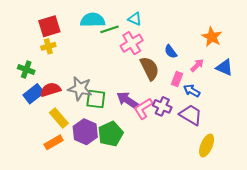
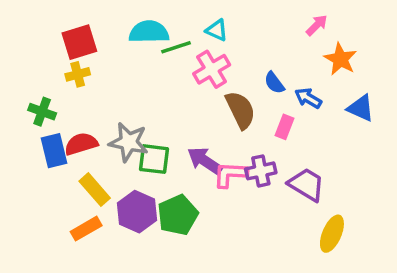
pink arrow: (197, 65) -> (317, 25), moved
blue arrow: (192, 91) -> (308, 98), moved
blue rectangle: (34, 94) -> (54, 151), turned -66
purple cross: (162, 106) -> (261, 171), turned -36
pink L-shape: (143, 109) -> (230, 174), turned 35

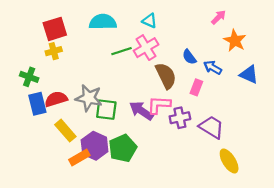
green line: (176, 47) -> (121, 51), moved
pink L-shape: (230, 174) -> (159, 105), moved
orange rectangle: (86, 229) -> (79, 158), moved
yellow ellipse: (332, 234) -> (229, 161), turned -55

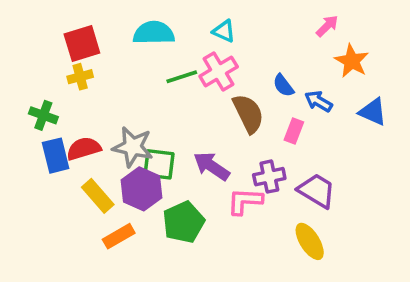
pink L-shape: (159, 105) -> (245, 201), moved
purple hexagon: (95, 146) -> (141, 189), moved
yellow ellipse: (229, 161) -> (310, 241), moved

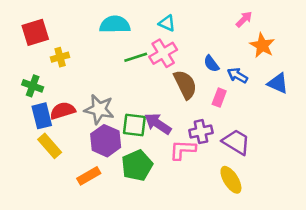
red square: (82, 43) -> (35, 32), moved
green square: (159, 164) -> (134, 125), moved
yellow rectangle: (98, 196) -> (50, 146), moved

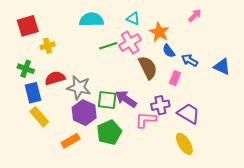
orange star: (262, 45) -> (159, 32), moved
red semicircle: (63, 111) -> (55, 78), moved

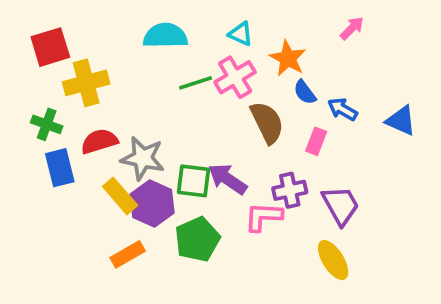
yellow cross: (48, 46) -> (86, 83), size x1.6
purple trapezoid: (189, 114) -> (341, 205), turned 30
yellow rectangle: (39, 117) -> (120, 196), moved

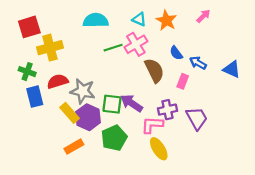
orange star: (288, 58) -> (166, 20), moved
yellow ellipse: (333, 260) -> (159, 149), moved

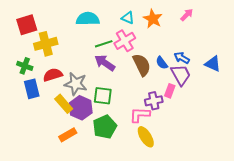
blue semicircle: (176, 53) -> (162, 63), moved
pink rectangle: (183, 81) -> (170, 91), moved
purple arrow: (132, 103) -> (105, 63), moved
purple trapezoid: (197, 118) -> (181, 75), moved

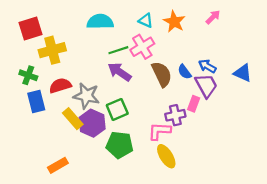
green square: (103, 96) -> (117, 109), turned -30
green pentagon: (105, 127) -> (120, 145), turned 30
orange rectangle: (68, 135) -> (58, 165), moved

